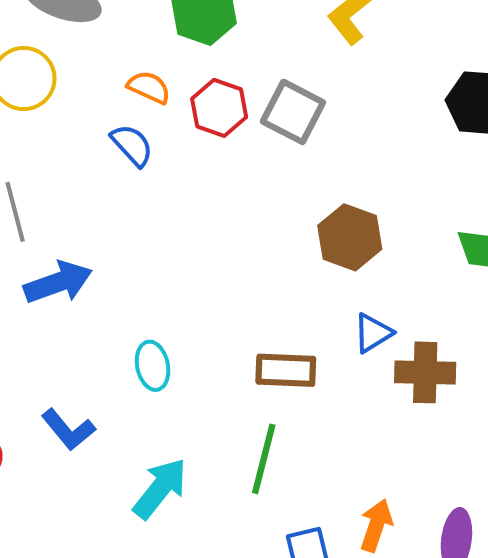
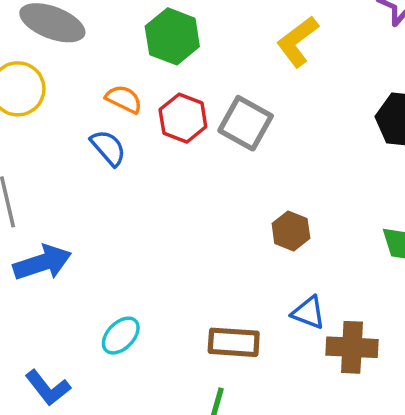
brown hexagon: (350, 237) -> (291, 231), size x0.7
blue triangle: (373, 333) -> (308, 313), turned 51
cyan ellipse: (153, 366) -> (121, 336), turned 54

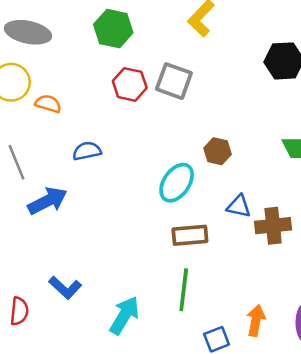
orange semicircle: (124, 99) -> (48, 104), moved
blue semicircle: (108, 148) -> (87, 151), moved, turned -52
cyan ellipse: (121, 336) -> (177, 183), moved, size x1.4

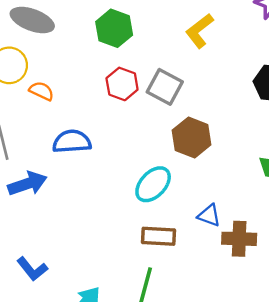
blue semicircle: (87, 151) -> (72, 142), size x1.4
brown hexagon: (218, 151) -> (192, 137), moved, size x1.5

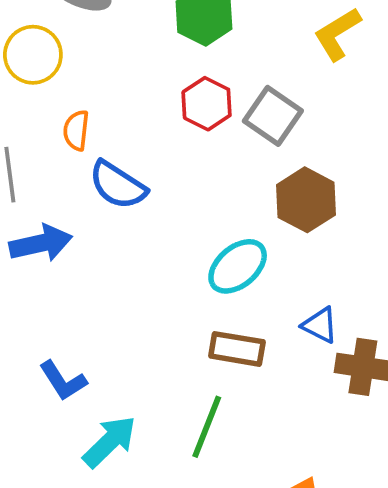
orange semicircle: (42, 91) -> (76, 130), moved, turned -115
blue semicircle: (72, 142) -> (118, 185), turned -150
blue L-shape: (32, 269) -> (63, 381), moved

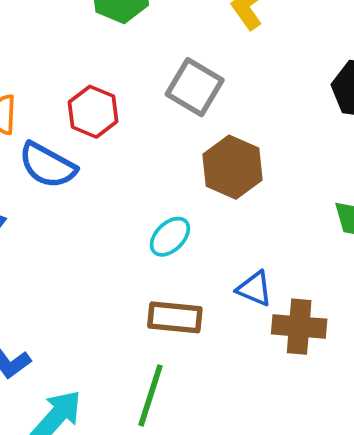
red hexagon: (207, 104) -> (93, 112), moved
cyan ellipse: (238, 266) -> (170, 237), size x0.7

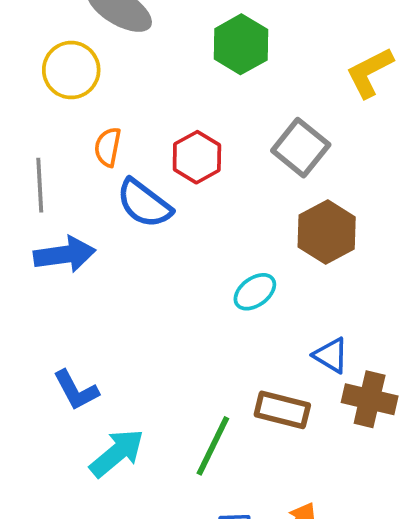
brown rectangle: (175, 317) -> (282, 410), moved

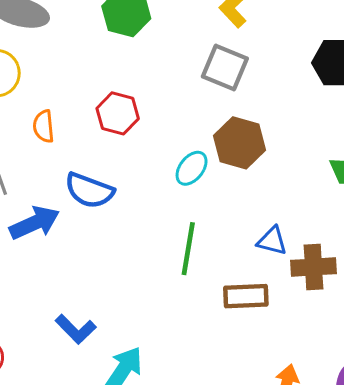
gray square: (301, 148) -> (225, 67), moved
blue semicircle: (144, 204) -> (89, 191), moved
cyan ellipse: (255, 292) -> (192, 168), moved
green line: (213, 446) -> (188, 249), moved

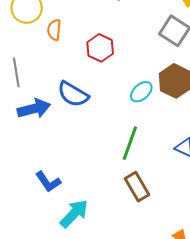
orange semicircle: (44, 126) -> (54, 30), moved
brown rectangle: (246, 296) -> (137, 187), moved, turned 52

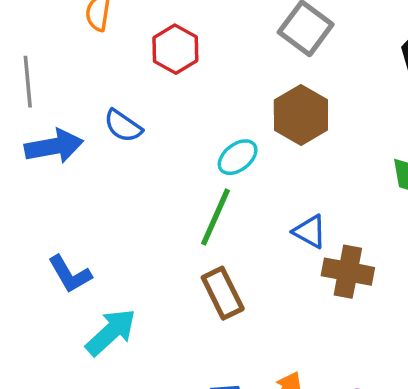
cyan ellipse: (141, 92) -> (238, 157), moved
blue semicircle: (73, 94) -> (123, 126), size x0.7

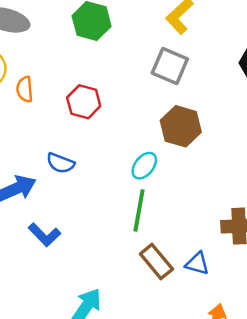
blue triangle: (310, 231) -> (197, 263), moved
blue L-shape: (70, 274) -> (44, 235), moved

